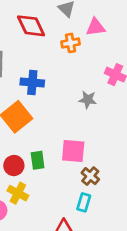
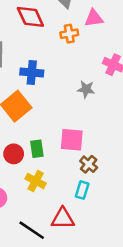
yellow cross: (18, 193) -> (36, 181), moved

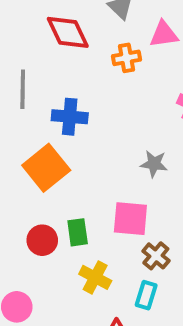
gray star: (86, 89) -> (154, 164), moved
yellow cross: (36, 181) -> (95, 277), moved

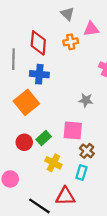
red diamond: (68, 32) -> (38, 43), moved, turned 30
green rectangle: (78, 232) -> (44, 138), turned 56

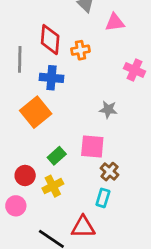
orange cross: (71, 42) -> (80, 50), moved
red circle: (24, 142) -> (25, 175), moved
yellow cross: (53, 163) -> (53, 186), moved, turned 35

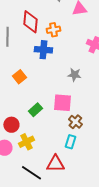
blue cross: (51, 78) -> (43, 50), moved
orange square: (36, 112) -> (19, 77), size x0.6
yellow cross: (53, 186) -> (26, 142), moved

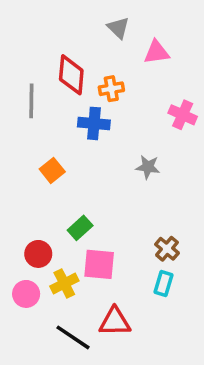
pink square: (62, 103) -> (99, 264), moved
brown cross: (75, 122) -> (167, 249), moved
cyan rectangle: (70, 142) -> (164, 284), moved

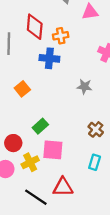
brown cross: (167, 249) -> (96, 129), moved

